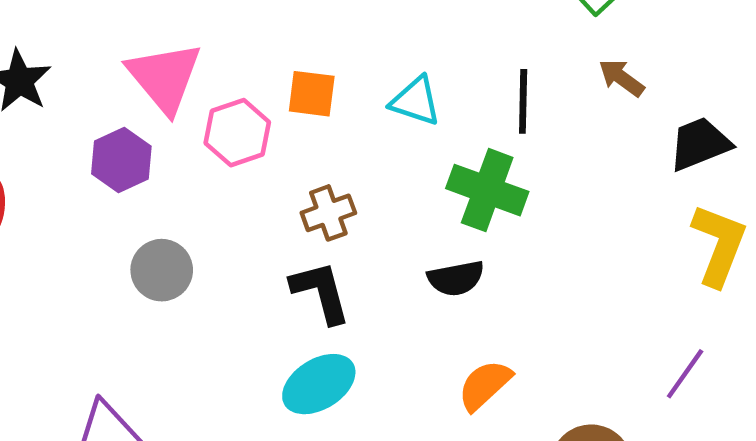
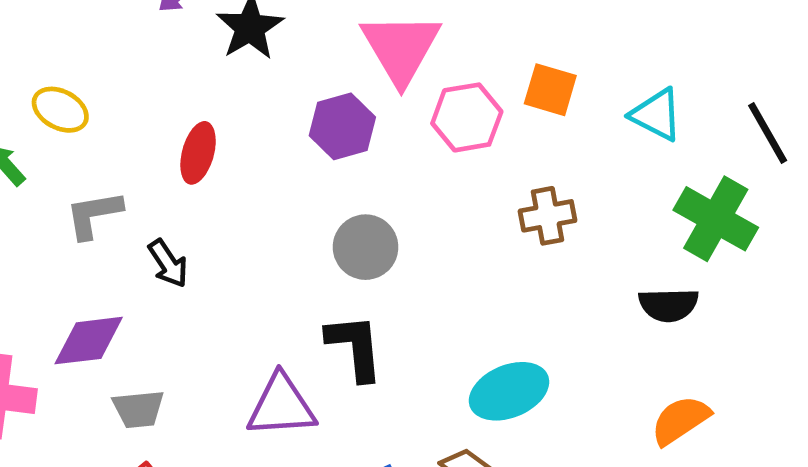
black line: (523, 101) -> (768, 133), turned -40
black L-shape: (321, 292) -> (355, 347), moved

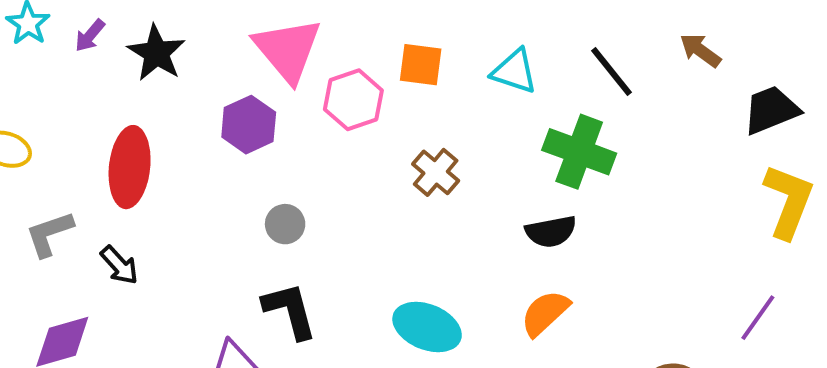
red ellipse: (198, 153) -> (130, 167), size x1.5
brown cross: (548, 216) -> (436, 172), turned -30
gray circle: (366, 247) -> (285, 224), size x0.7
cyan ellipse: (509, 391) -> (427, 327), turned 54
orange semicircle: (680, 420) -> (545, 313), moved

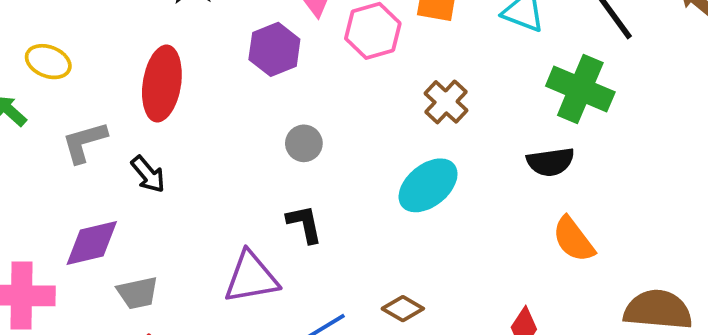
black L-shape: (290, 311) -> (305, 224), size x0.7
orange semicircle: (545, 313) -> (573, 239), moved, turned -87
cyan ellipse: (427, 327) -> (428, 185), moved, turned -64

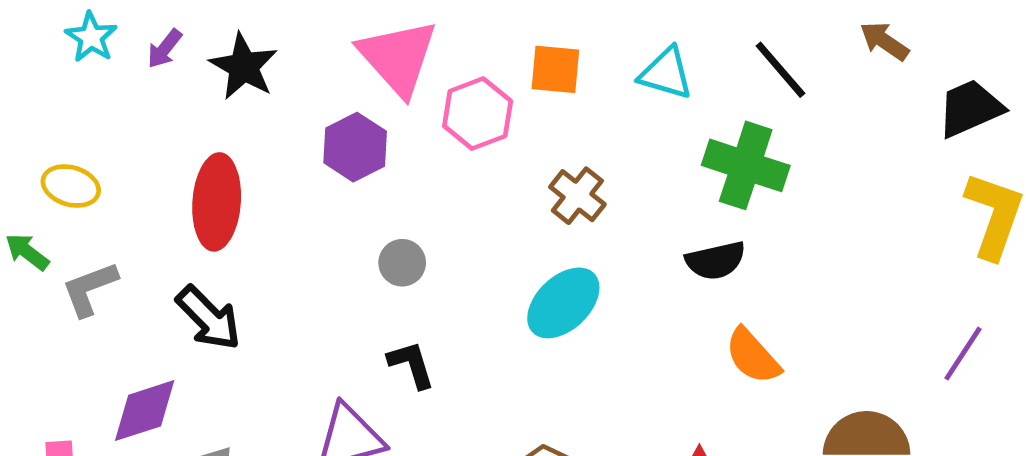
gray L-shape: (84, 142) -> (90, 289), moved
black arrow: (148, 174) -> (209, 318), size x1.4

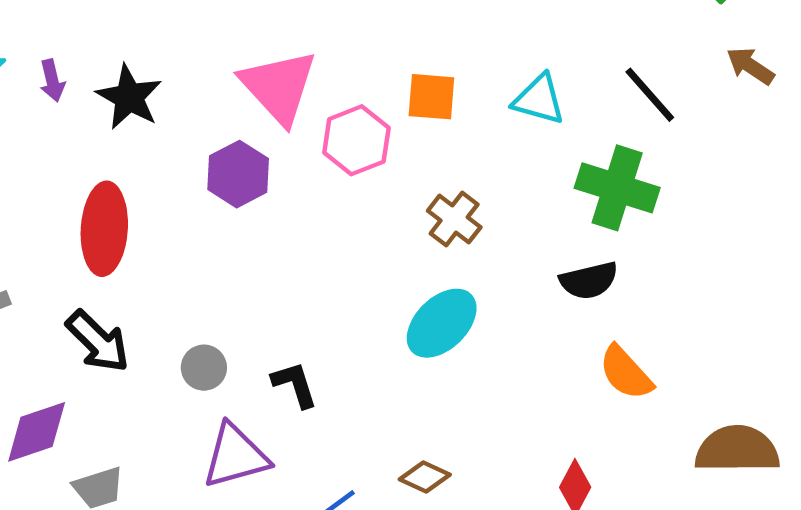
purple arrow: (165, 49) -> (52, 81), turned -51
gray circle: (402, 263) -> (204, 368), moved

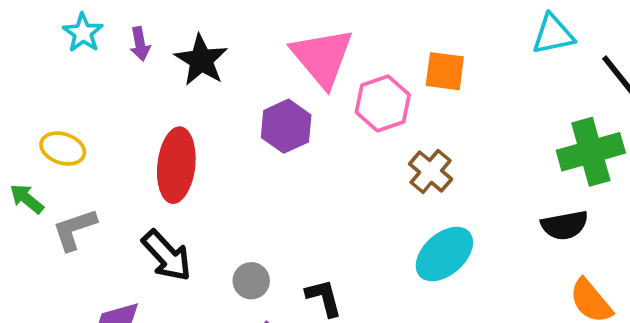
cyan triangle: (539, 99) -> (553, 34), moved, turned -30
green cross: (617, 188) -> (591, 152), turned -36
brown cross: (454, 219) -> (431, 171), moved

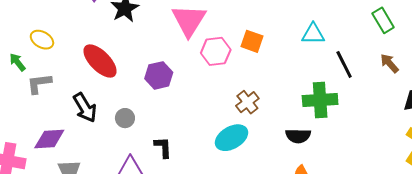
purple hexagon: (286, 126) -> (159, 75), moved
red ellipse: (176, 165) -> (100, 61), turned -63
brown cross: (431, 171) -> (247, 102), moved
gray circle: (251, 281) -> (125, 118), moved

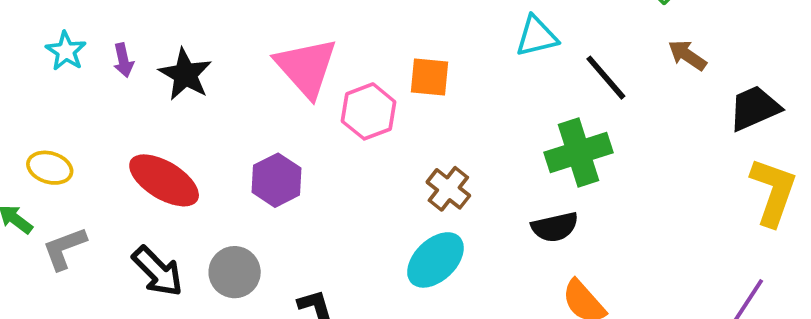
gray circle: (125, 118) -> (235, 272), size x1.4

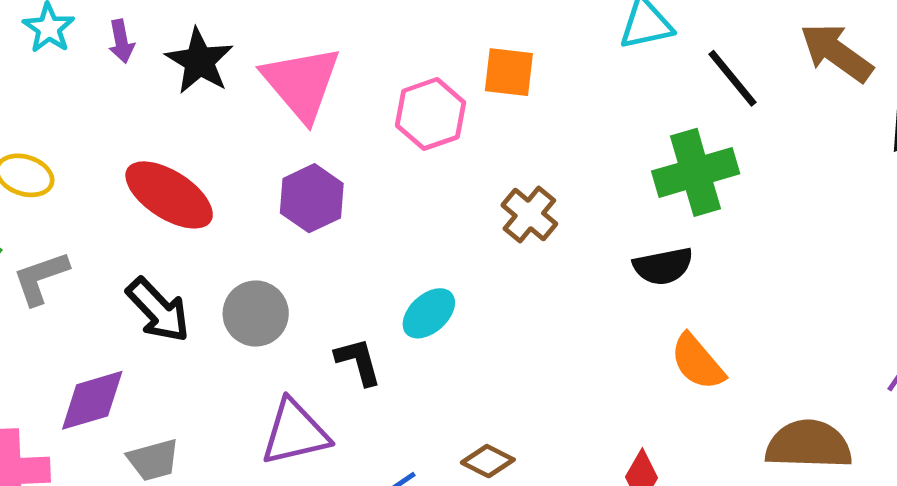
brown arrow: (687, 55) -> (836, 53), size x1.5
pink triangle: (306, 67) -> (301, 83), moved
cyan ellipse: (435, 260) -> (429, 313), moved, size x0.7

